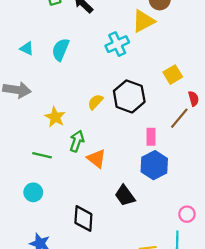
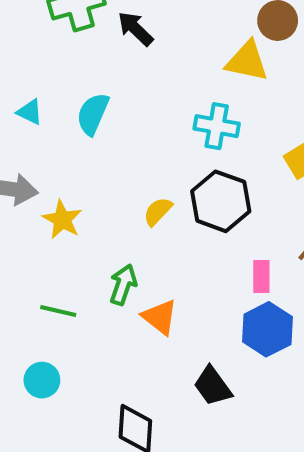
yellow triangle: (143, 21) -> (247, 61), turned 40
cyan cross: (117, 44) -> (217, 126), moved, turned 35
yellow star: (55, 117) -> (62, 220), moved

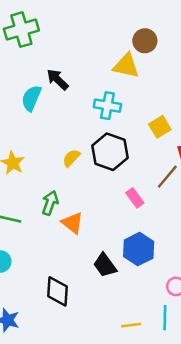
black arrow: (135, 29) -> (58, 79), moved
pink rectangle: (261, 276) -> (135, 198), turned -36
blue hexagon: (267, 329) -> (139, 249), moved

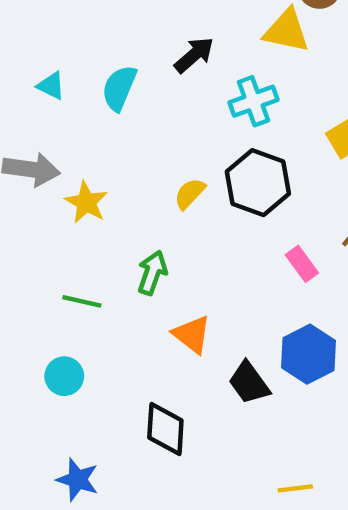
black arrow: (58, 79) -> (194, 55), moved, turned 95
cyan cross: (107, 106) -> (253, 101), turned -30
orange triangle: (73, 223) -> (192, 334), moved

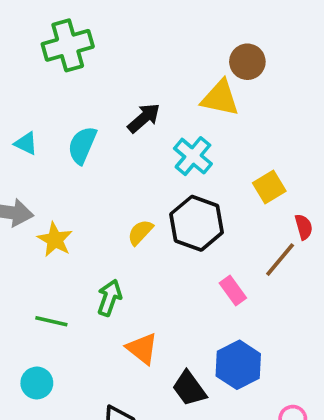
cyan cross: (253, 101) -> (193, 156), turned -30

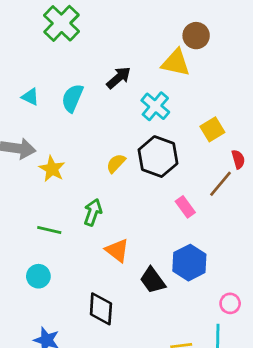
green cross: (68, 45) -> (62, 23), turned -30

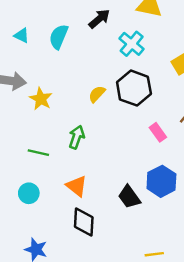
orange triangle: (117, 250) -> (77, 186), moved

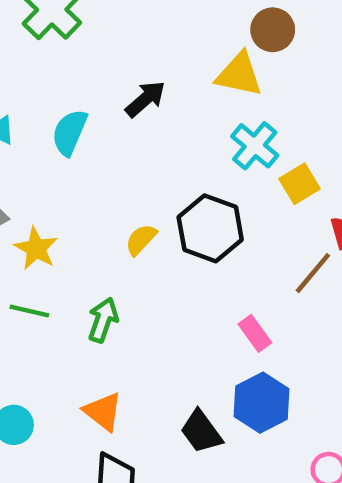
cyan cross: (132, 44) -> (255, 146), moved
pink rectangle: (158, 132) -> (255, 333), moved
green line: (38, 153) -> (29, 311), moved

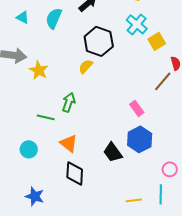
black hexagon: (210, 228) -> (99, 41), moved
green line: (29, 311) -> (46, 117), moved

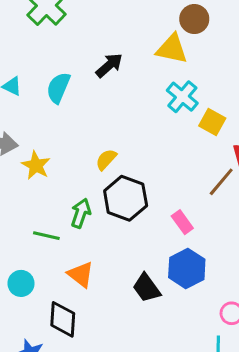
black hexagon: (99, 41) -> (126, 198), moved
yellow square: (157, 41) -> (212, 122), turned -30
black diamond: (75, 173) -> (63, 319), moved

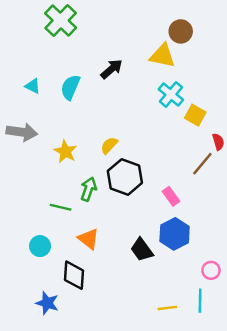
yellow star: (36, 165) -> (65, 151), moved

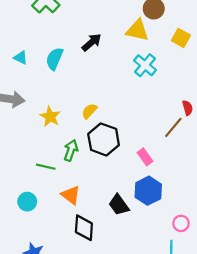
yellow square: (195, 115) -> (181, 38), moved
black diamond: (74, 275) -> (84, 228), moved

